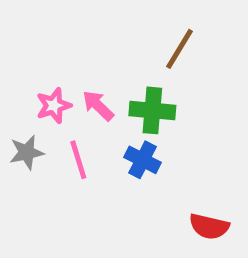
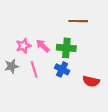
brown line: (180, 49) -> (78, 21), turned 60
red semicircle: (209, 226) -> (91, 81), moved

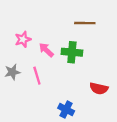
pink star: (23, 46) -> (23, 39), moved
blue cross: (62, 69) -> (66, 109), moved

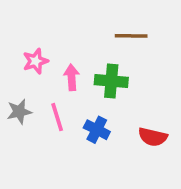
pink arrow: (46, 50) -> (72, 77), turned 42
blue cross: (66, 109) -> (97, 130), moved

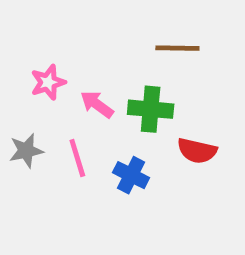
pink arrow: (72, 77) -> (97, 104), turned -50
red semicircle: (153, 137) -> (197, 151), moved

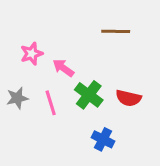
green cross: (151, 109) -> (89, 95), moved, turned 32
blue cross: (131, 175) -> (103, 139), moved

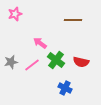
pink star: (32, 54) -> (15, 14), moved
pink line: (51, 103) -> (32, 65), turned 70

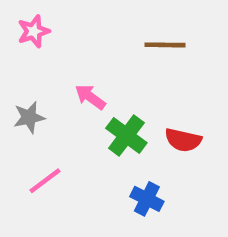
gray star: (11, 62) -> (29, 117), moved
pink line: (32, 65) -> (45, 181), moved

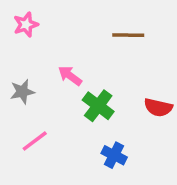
red semicircle: (183, 140) -> (158, 107), moved

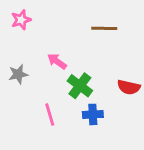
pink line: (35, 141) -> (50, 114), moved, turned -70
blue cross: (114, 155) -> (93, 114), moved, turned -30

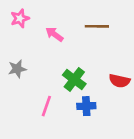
pink arrow: (57, 61) -> (54, 34), moved
pink line: (50, 114) -> (46, 106), turned 36

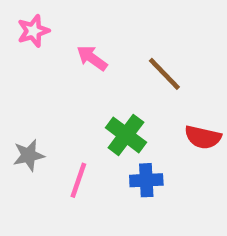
brown line: (97, 26) -> (164, 74), moved, turned 45
gray star: (17, 69) -> (29, 155), moved

